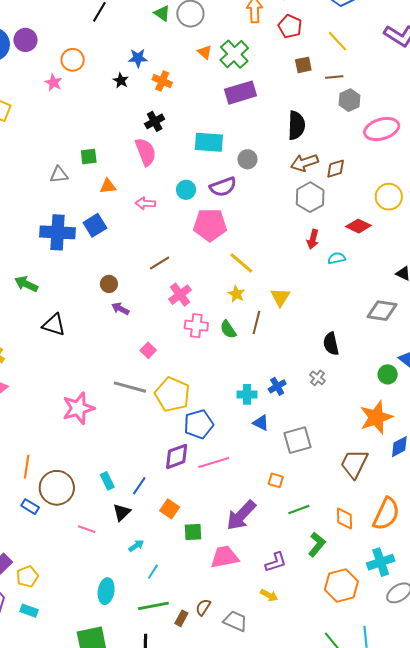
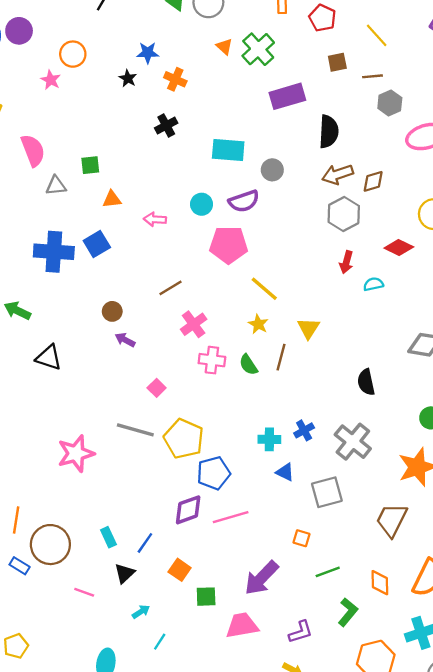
purple rectangle: (240, 93) -> (287, 96), moved
pink semicircle: (146, 152) -> (33, 150), moved
gray cross: (317, 378) -> (353, 442), moved, size x2.0

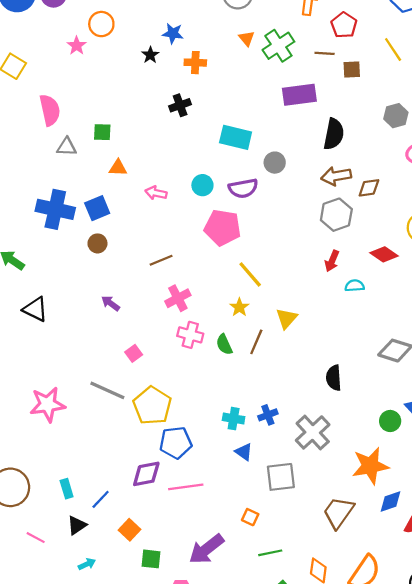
brown line: (373, 76) -> (325, 53), moved
orange cross: (175, 79) -> (195, 63), turned -30
brown circle: (112, 311) -> (97, 243), moved

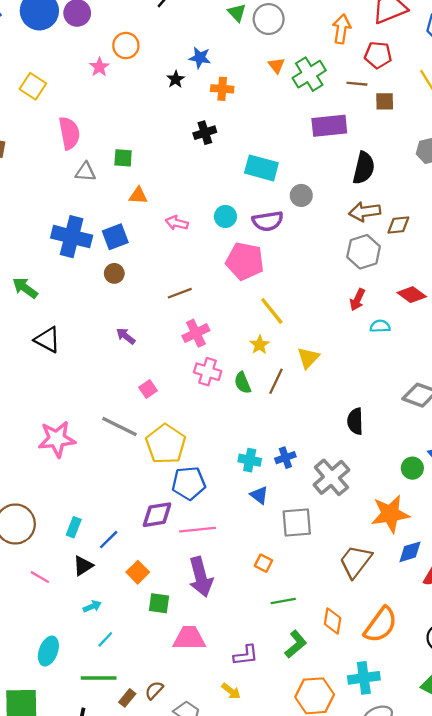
red pentagon: (344, 25) -> (378, 55), turned -30
cyan rectangle: (67, 489) -> (74, 527), turned 36
purple arrow: (206, 549) -> (201, 577), moved, turned -69

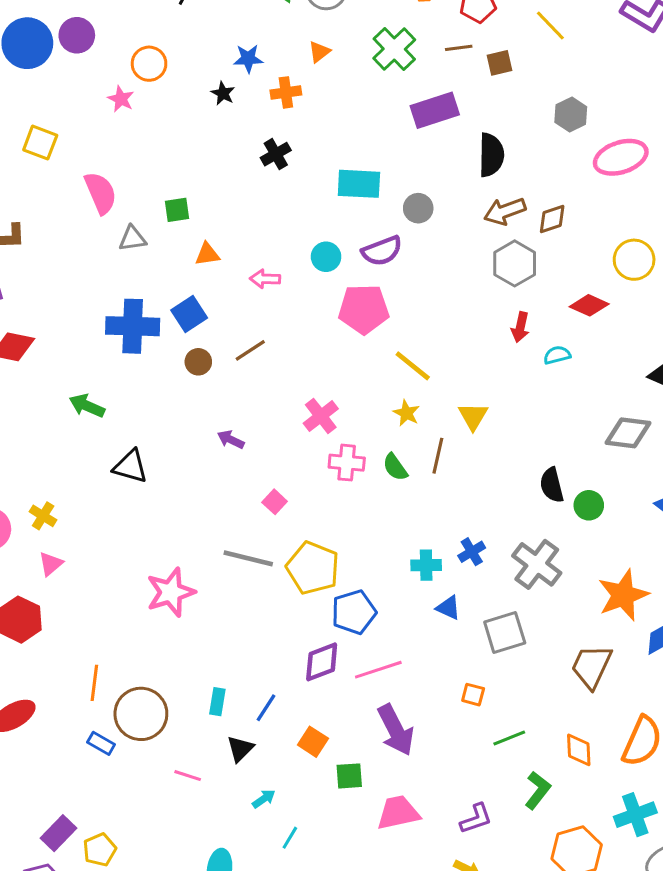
orange triangle: (276, 65) -> (319, 52), moved, turned 42
brown line: (180, 293) -> (250, 350), moved
green circle: (412, 468) -> (589, 505), moved

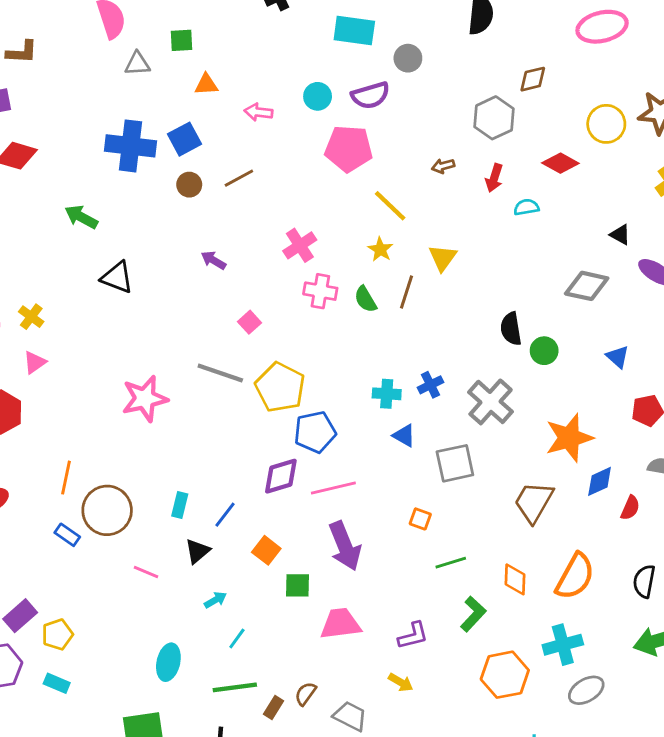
brown arrow: (505, 211) -> (443, 166), moved, size x0.6

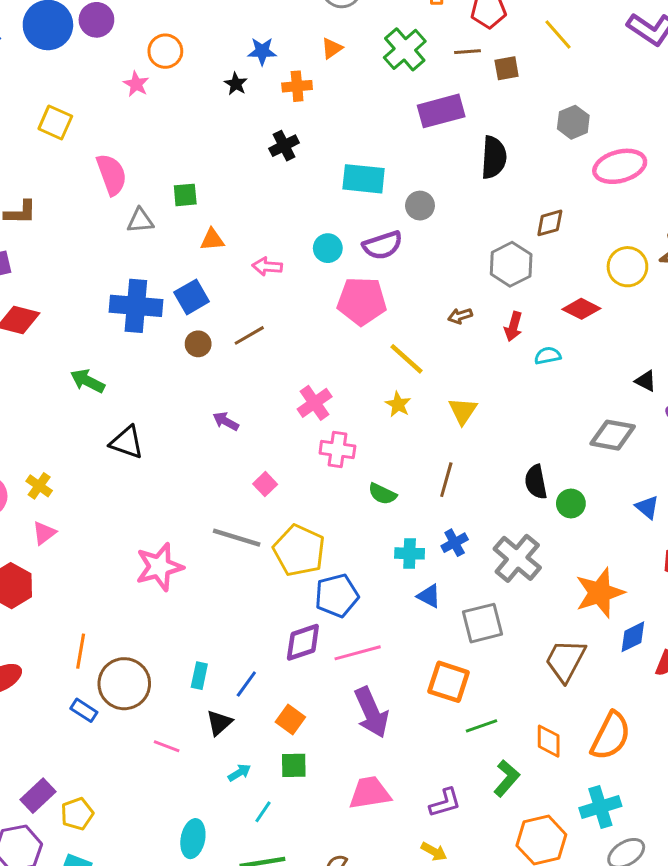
brown line: (406, 292) -> (446, 480), moved
green semicircle: (365, 299) -> (382, 494), moved, turned -32
orange square: (420, 519) -> (449, 682), size x1.8
green square: (298, 585) -> (294, 765), moved

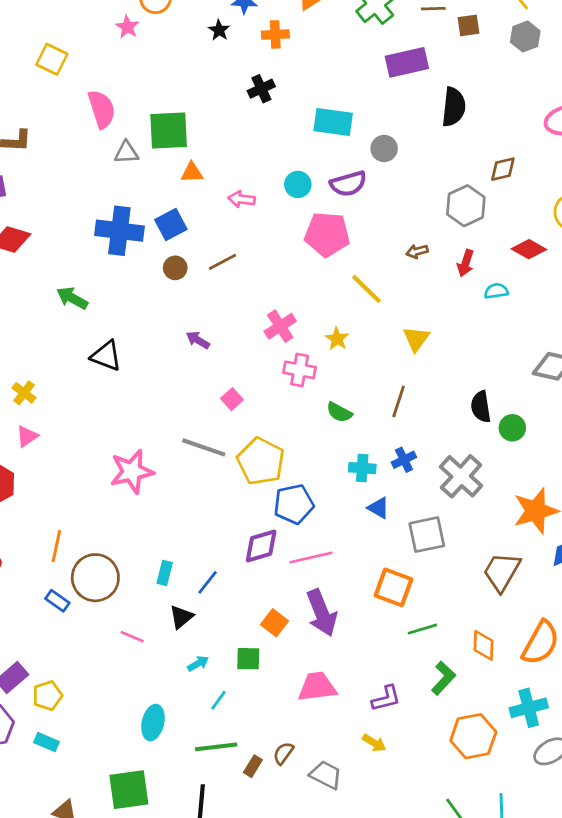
gray hexagon: (573, 122) -> (525, 37), moved
green square: (185, 195) -> (169, 130), size x1.8
yellow star: (398, 404) -> (337, 339), moved
orange square: (290, 720) -> (274, 623), moved

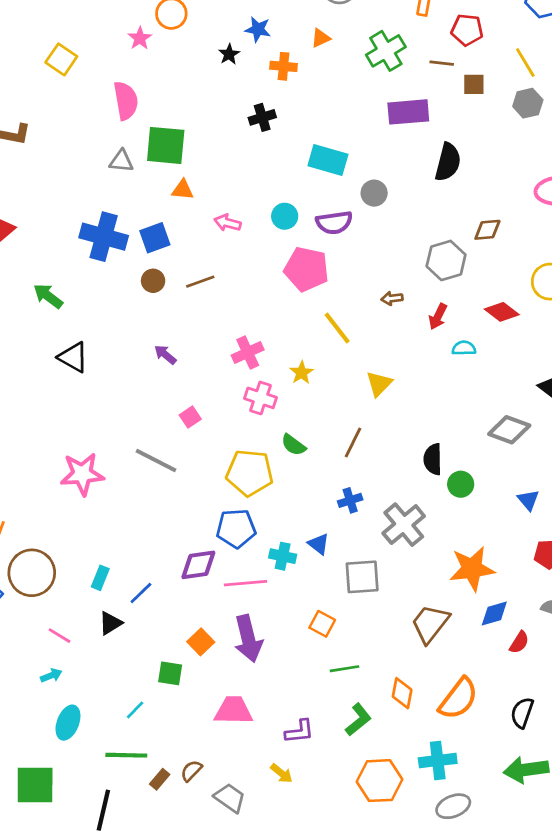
pink semicircle: (102, 109) -> (126, 101), moved
yellow pentagon: (261, 461) -> (250, 473), moved, turned -30
cyan cross: (362, 468) -> (283, 556), moved
orange square: (394, 587) -> (322, 624), size x0.7
cyan arrow: (198, 663) -> (51, 675), moved

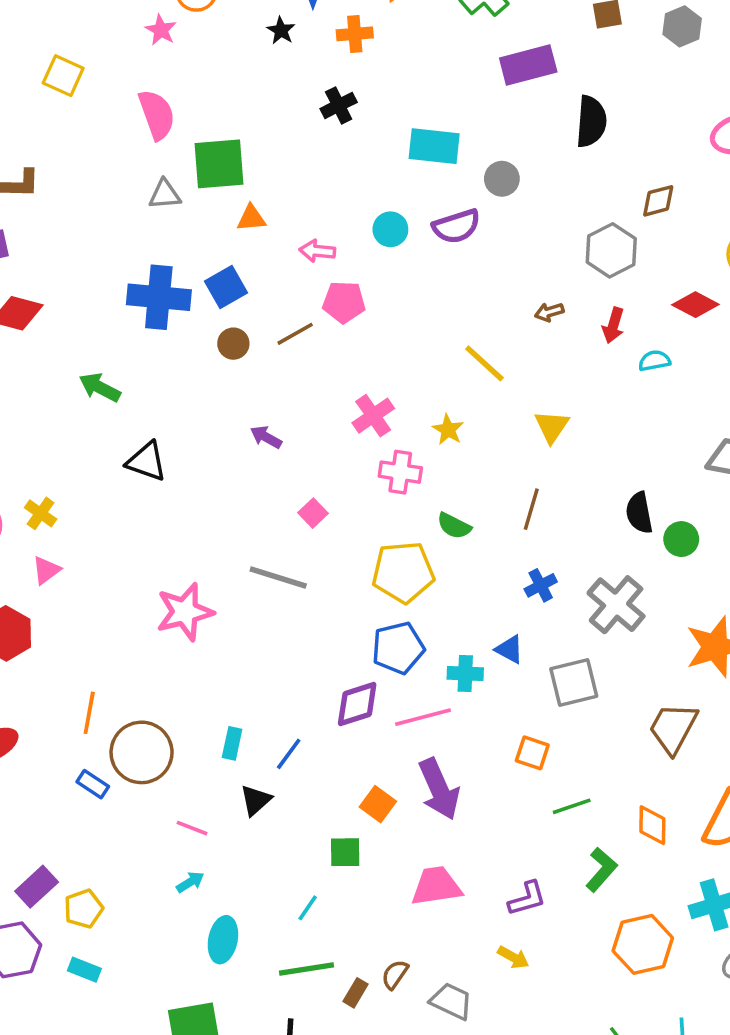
pink pentagon: (306, 269) -> (344, 302), moved, size x0.7

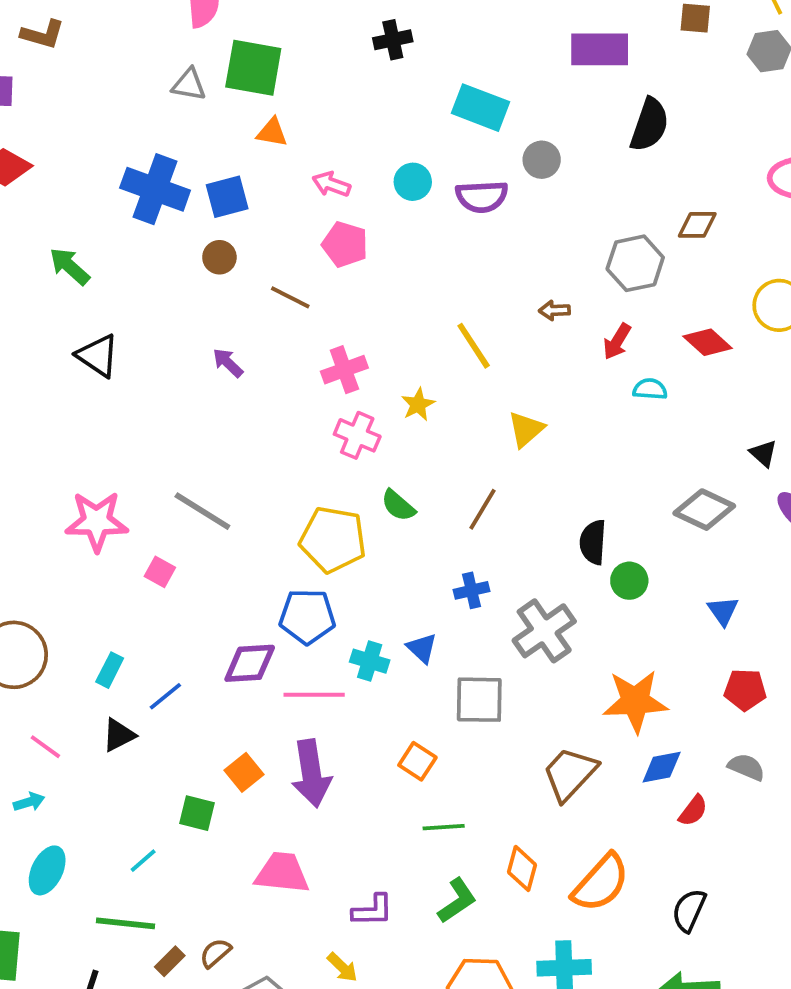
brown line: (295, 334) -> (290, 297), moved, turned 42
pink square: (313, 513) -> (160, 572), moved, turned -32

